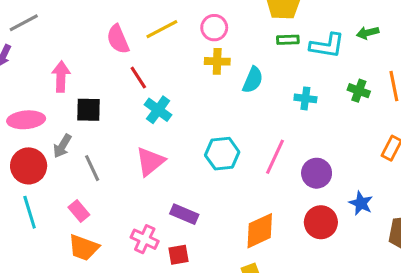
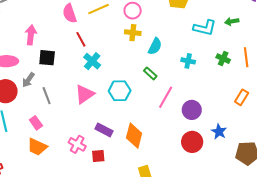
green rectangle: (288, 40) -> (150, 73), moved, turned 40
cyan hexagon: (222, 154) -> (120, 91), moved
orange diamond: (260, 231) -> (134, 136), moved, turned -55

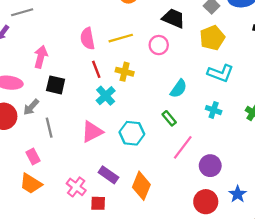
cyan L-shape: (205, 28) -> (220, 73), moved
yellow cross: (133, 33) -> (125, 72), moved

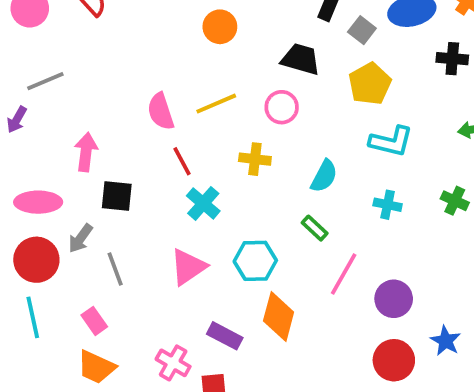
yellow cross: (125, 72) -> (255, 159), moved
orange diamond: (141, 186) -> (279, 316), moved

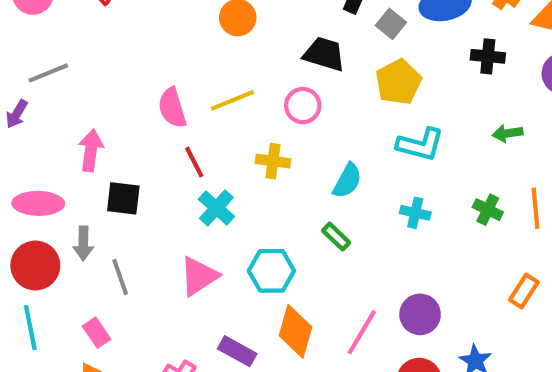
gray arrow: (80, 238) -> (83, 243), turned -36
pink line: (344, 274) -> (362, 332), moved

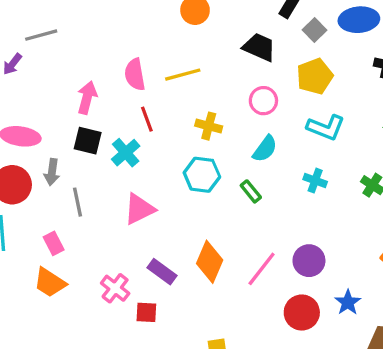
pink circle: (303, 106) -> (263, 101), moved
pink arrow: (91, 150) -> (87, 98), moved
cyan cross: (216, 208) -> (126, 153), moved
cyan hexagon: (271, 271) -> (202, 175), moved

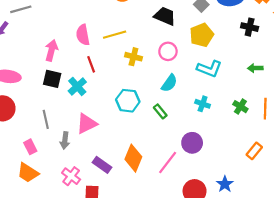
yellow cross: (209, 126) -> (133, 57), moved
gray arrow: (52, 172) -> (65, 140), moved
purple circle: (309, 261) -> (192, 143), moved

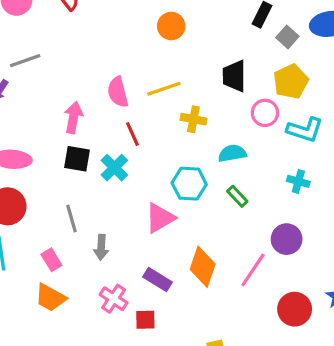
black trapezoid: (165, 16) -> (234, 76), moved, turned -110
pink circle: (168, 51) -> (265, 113), moved
cyan semicircle: (169, 83) -> (232, 153), moved, turned -132
pink triangle: (87, 124) -> (160, 218), moved

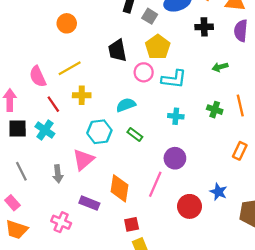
yellow cross: (193, 119) -> (82, 95), moved
gray arrow: (101, 247) -> (58, 174), moved
red square: (145, 320) -> (132, 224), moved

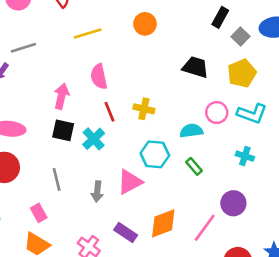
black trapezoid: (117, 50) -> (195, 67), turned 105
yellow line: (70, 68) -> (88, 34), moved
pink circle: (144, 72) -> (217, 113), moved
orange diamond: (119, 188) -> (163, 223), turned 48

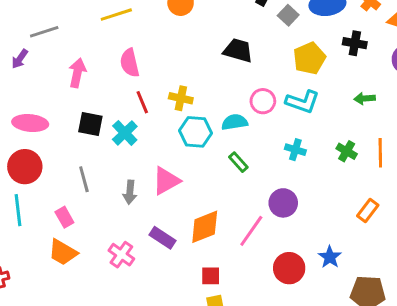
yellow pentagon: (242, 73) -> (309, 58), moved
pink arrow: (61, 96) -> (77, 73), moved
cyan hexagon: (155, 154) -> (195, 132), moved

